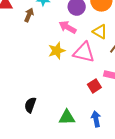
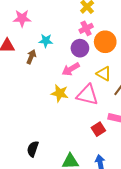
pink arrow: (68, 27) -> (71, 69), turned -60
yellow star: (57, 51) -> (60, 93), turned 30

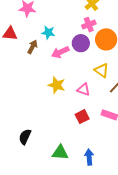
pink arrow: (71, 69) -> (60, 52), moved
pink triangle: (87, 95) -> (83, 90), size x0.6
red square: (98, 129) -> (82, 117), moved

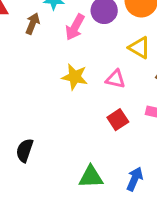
pink arrow: (60, 52) -> (75, 27), turned -30
black semicircle: (25, 137) -> (25, 150), moved
blue arrow: (89, 157) -> (135, 179), turned 35

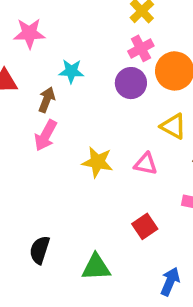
pink arrow: (75, 27) -> (46, 135), moved
red square: (118, 120) -> (145, 226), moved
green triangle: (91, 177) -> (96, 267), moved

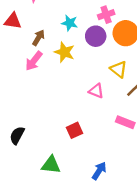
cyan star: (71, 71) -> (70, 23), moved
yellow star: (97, 162) -> (64, 52), moved
red square: (145, 226) -> (75, 130), moved
green triangle: (96, 267) -> (51, 165), moved

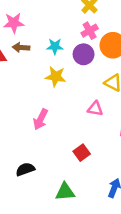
brown arrow: (38, 38) -> (21, 47), moved, turned -105
pink arrow: (34, 61) -> (41, 119), moved
black semicircle: (17, 135) -> (25, 169), turned 54

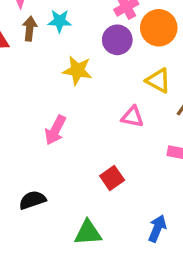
cyan star: (55, 46) -> (60, 21), moved
brown arrow: (21, 47) -> (30, 29), turned 91

